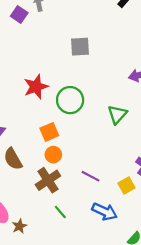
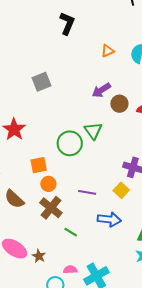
green circle: (70, 100) -> (70, 143), moved
orange square: (49, 132) -> (39, 165), turned 30

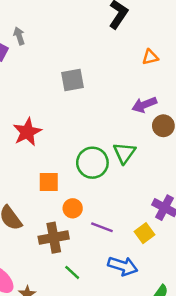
orange triangle: (108, 51) -> (150, 57), moved
orange circle: (48, 184) -> (73, 208), moved
brown cross: (51, 208) -> (54, 238), turned 30

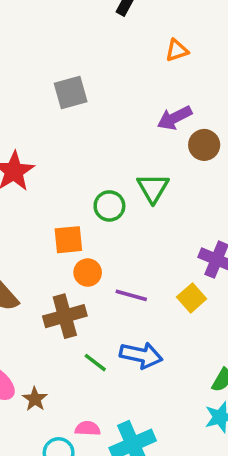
green circle: (92, 163) -> (109, 206), size x0.7
orange square: (49, 182) -> (68, 240), moved
blue arrow: (123, 266) -> (141, 355), moved

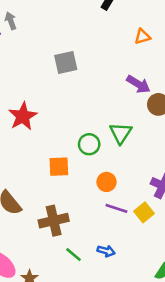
purple arrow: (175, 118) -> (138, 84), turned -125
orange circle: (88, 273) -> (107, 182), moved
purple line: (131, 295) -> (116, 208), moved
blue arrow: (141, 355) -> (106, 251), size x0.6

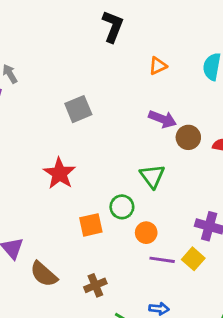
red star: (23, 116) -> (59, 173), moved
green circle: (89, 144) -> (122, 207), moved
brown cross: (54, 221) -> (95, 285), size x0.7

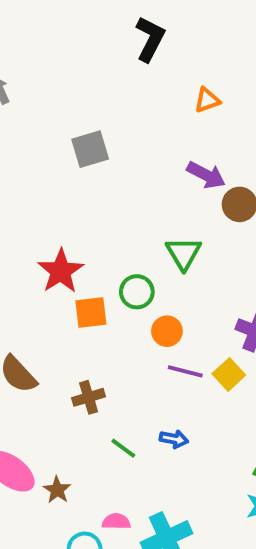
red star: (59, 173) -> (61, 271), moved

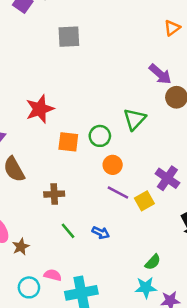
orange triangle: (207, 100) -> (172, 28), turned -30
gray square: (90, 149) -> (69, 37), moved
red star: (61, 271) -> (40, 109), moved

